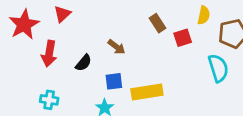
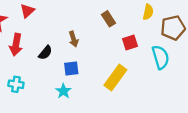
red square: (183, 38) -> (130, 42), moved
brown arrow: (117, 47) -> (74, 39), turned 35
yellow rectangle: (147, 92) -> (115, 78), moved, turned -45

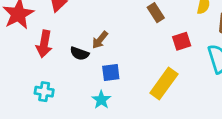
brown arrow: (74, 39) -> (100, 40), moved, turned 56
black semicircle: (45, 53) -> (80, 53), turned 70

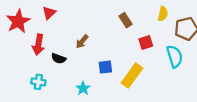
black semicircle: (80, 53) -> (59, 59), moved
blue square: (111, 73) -> (105, 67), moved

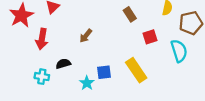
black semicircle: (59, 59) -> (63, 64), moved, turned 144
blue square: (105, 67) -> (104, 72), moved
yellow rectangle: (132, 76) -> (136, 70), turned -70

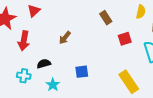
yellow rectangle: (136, 70) -> (129, 82), moved
cyan star: (87, 83) -> (53, 85), moved

